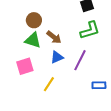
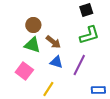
blue triangle: (57, 57) -> (56, 62), turned 40
pink square: (25, 66) -> (24, 71), turned -36

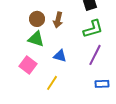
brown arrow: (53, 42) -> (58, 20), moved, turned 63
purple line: (79, 65) -> (95, 55), moved

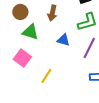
brown circle: (37, 19) -> (20, 12), moved
blue triangle: (60, 56) -> (63, 40), moved

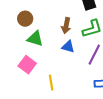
brown arrow: (52, 13) -> (66, 26), moved
yellow line: (46, 76) -> (51, 83), turned -42

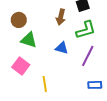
brown arrow: (66, 26) -> (61, 17), moved

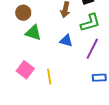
pink square: (21, 66) -> (25, 70), moved

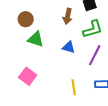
yellow line: (49, 77) -> (74, 87), moved

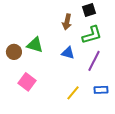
brown circle: (26, 19) -> (14, 52), moved
yellow line: (74, 87) -> (73, 93), turned 49

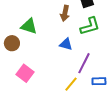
green triangle: (35, 45) -> (29, 26), moved
purple line: (94, 61) -> (84, 63), moved

